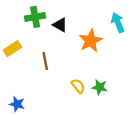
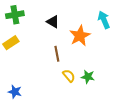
green cross: (35, 17) -> (15, 15), moved
brown line: (45, 61) -> (57, 54), moved

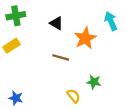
brown line: (57, 54) -> (61, 57), turned -63
yellow semicircle: (69, 76) -> (73, 96), moved

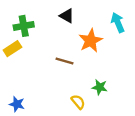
green cross: (16, 16) -> (24, 26), moved
black triangle: (56, 23) -> (67, 16), moved

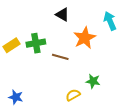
green cross: (24, 26) -> (36, 43), moved
yellow semicircle: (78, 102) -> (73, 95), turned -80

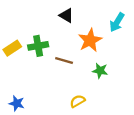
cyan arrow: (110, 21) -> (117, 22), turned -126
green star: (93, 81) -> (100, 71), moved

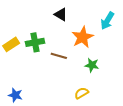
yellow semicircle: (78, 101) -> (82, 93), moved

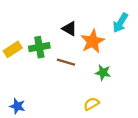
black triangle: (61, 14) -> (69, 29), moved

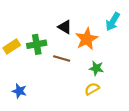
yellow semicircle: (91, 104) -> (92, 89), moved
blue star: (17, 106) -> (19, 91), moved

